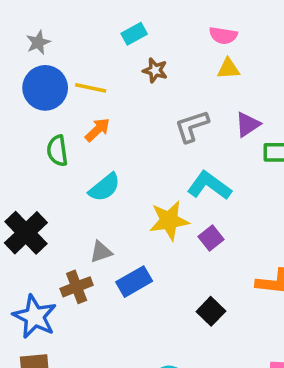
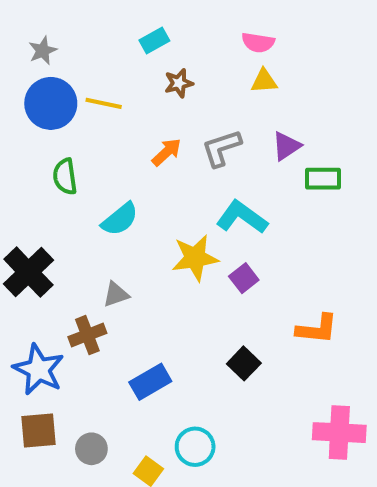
brown star: (155, 70) -> (179, 83), turned -30
orange arrow: (98, 130) -> (167, 152), moved
blue rectangle: (134, 282) -> (150, 382), moved

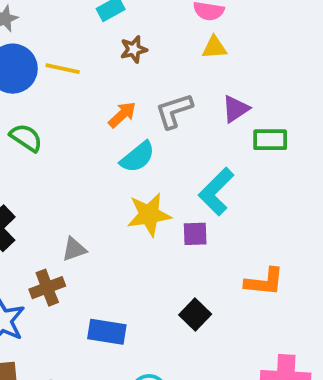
green semicircle: (65, 177) -> (26, 138), turned 132
cyan L-shape: (242, 217) -> (216, 192), moved, turned -81
cyan semicircle: (120, 219) -> (138, 157), moved
purple square: (244, 278) -> (195, 234), turned 36
blue rectangle: (150, 382) -> (107, 332), turned 39

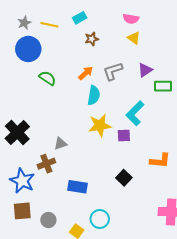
yellow triangle: (214, 47) -> (134, 38), turned 40
yellow line: (63, 69) -> (49, 25), moved
green semicircle: (26, 138) -> (47, 78), moved
cyan semicircle: (138, 157) -> (94, 95), turned -42

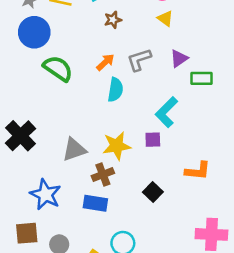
green semicircle: (47, 78) -> (58, 68), size x1.4
yellow star: (100, 125) -> (117, 146), moved
gray triangle: (60, 144) -> (74, 150), size x1.5
brown cross: (46, 164) -> (103, 175), moved
blue star: (22, 181) -> (45, 194), moved

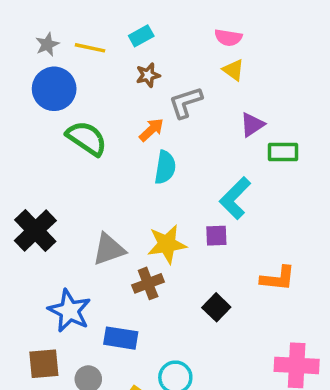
brown star: (113, 20) -> (148, 75), moved
gray L-shape: (139, 60) -> (186, 102), moved
blue rectangle: (95, 203) -> (121, 338), moved

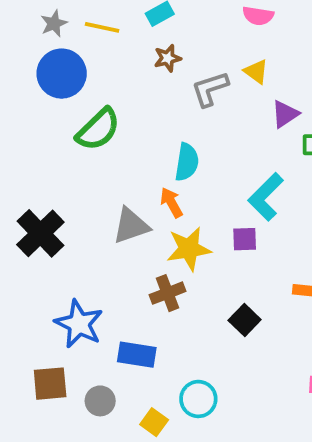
yellow triangle: (233, 70) -> (256, 72), moved
orange arrow: (151, 130) -> (171, 203), moved, turned -76
green semicircle: (87, 138) -> (98, 129), turned 102
gray triangle: (109, 249) -> (131, 226), moved

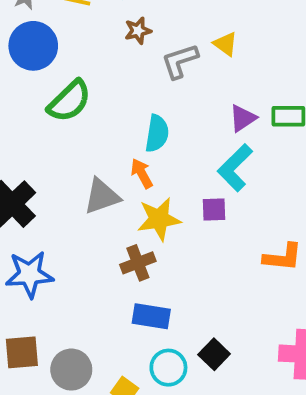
purple triangle: (285, 114) -> (243, 118), moved
black square: (245, 320) -> (214, 354), moved
blue star: (79, 324) -> (29, 274), moved, turned -30
blue rectangle: (137, 355) -> (151, 316), moved
gray circle: (100, 401) -> (71, 370), size x1.4

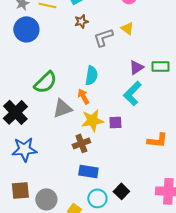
green semicircle: (69, 101) -> (45, 82), moved
purple square: (214, 210) -> (115, 122), moved

